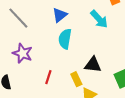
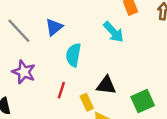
blue triangle: (60, 15) -> (54, 27), moved
red line: (48, 77) -> (61, 90), moved

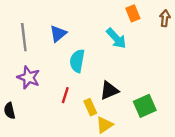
gray line: (19, 31) -> (24, 37), turned 36
black triangle: (106, 85) -> (109, 90), turned -30

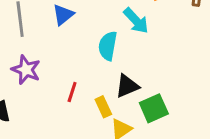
cyan semicircle: (77, 61) -> (108, 46), moved
green square: (145, 106) -> (154, 108), moved

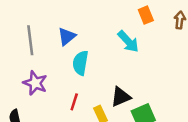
cyan semicircle: (108, 46) -> (80, 63), moved

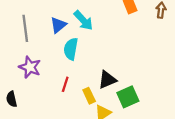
cyan arrow: (128, 41) -> (83, 20), moved

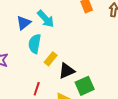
red line: (65, 84) -> (37, 89), moved
yellow rectangle: (89, 96) -> (51, 59), moved, turned 64

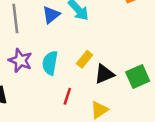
cyan semicircle: (35, 44) -> (50, 63), moved
green square: (85, 86) -> (138, 77), moved

